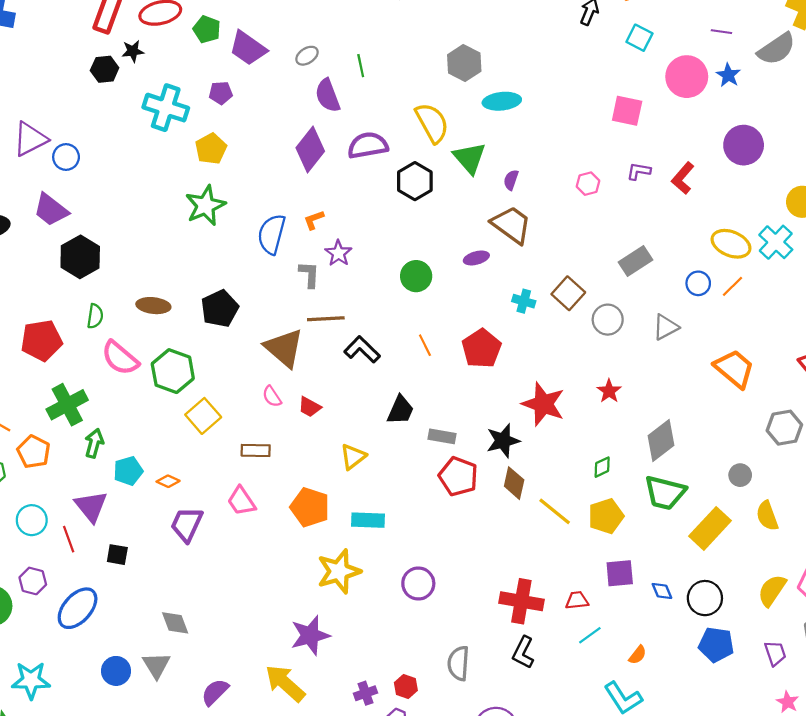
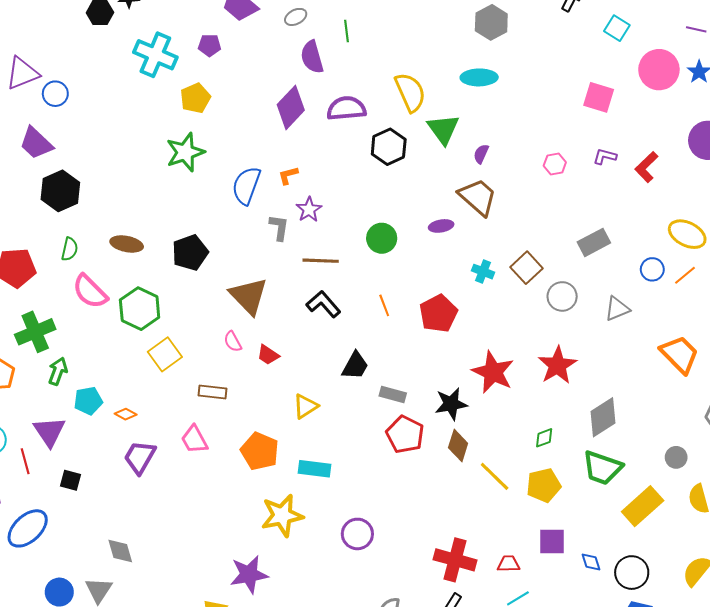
gray hexagon: (464, 63) -> (491, 22), moved
brown line: (326, 319) -> (321, 261), moved
red star: (609, 391) -> (557, 365), size x1.6

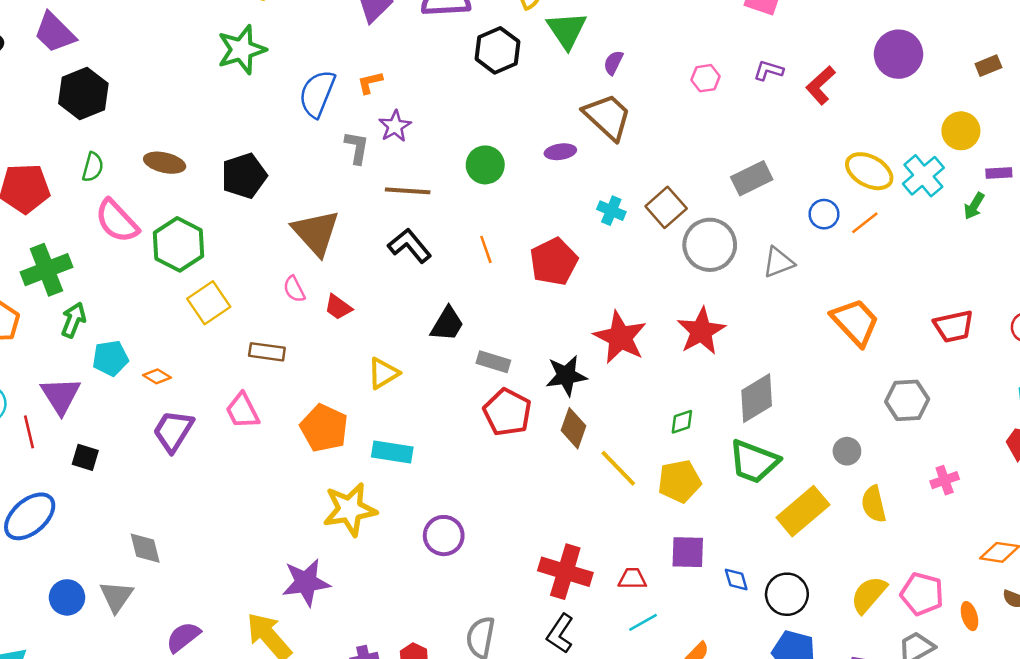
gray circle: (562, 296) -> (710, 245), size x1.4

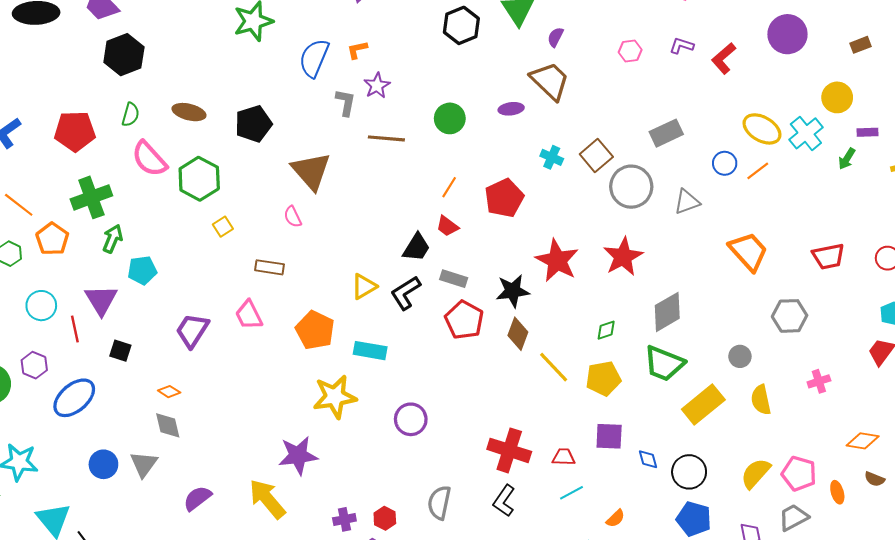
black L-shape: (410, 246) -> (406, 293), moved, turned -84
orange line: (486, 249) -> (449, 187), turned 50
yellow square: (209, 303) -> (223, 227), size x0.6
red trapezoid: (338, 307) -> (447, 226), moved
orange diamond: (157, 376) -> (169, 392), moved

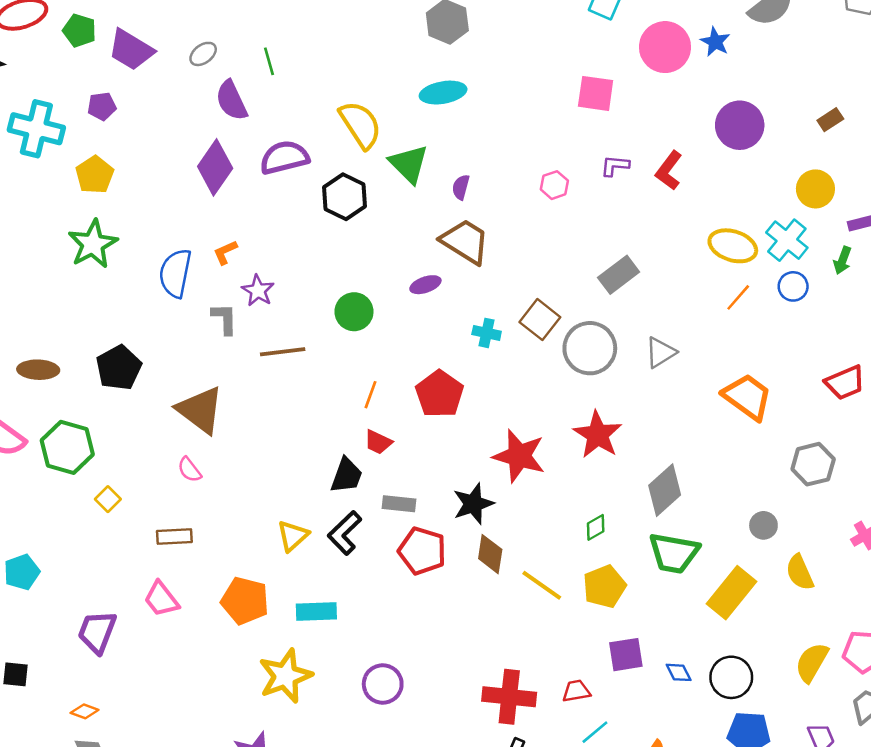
blue circle: (725, 163) -> (793, 286), moved

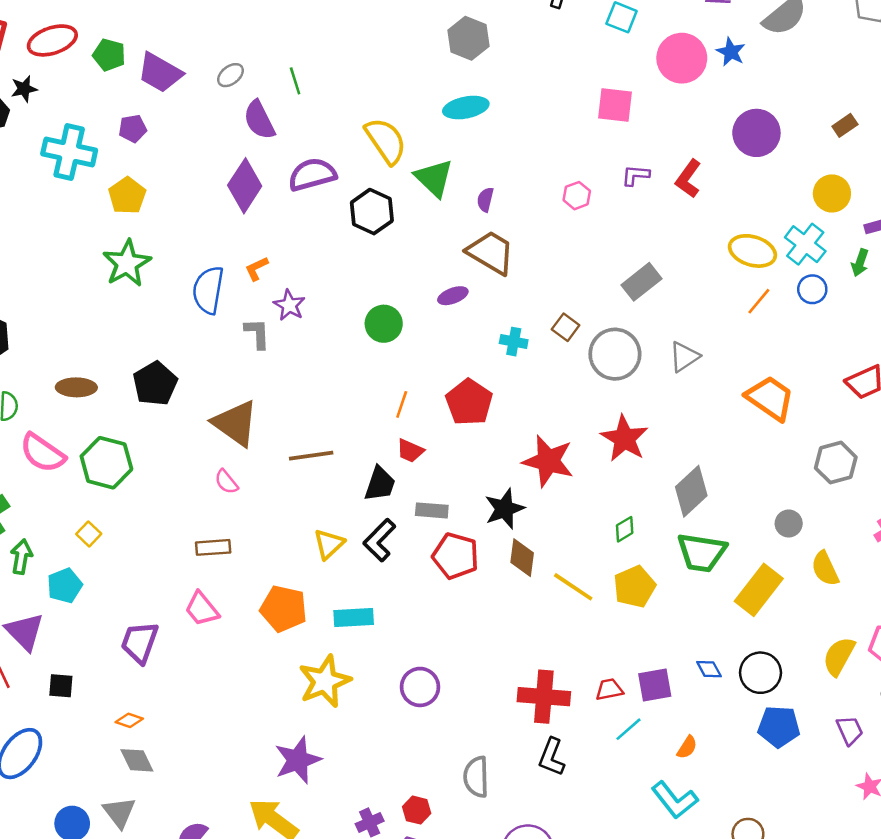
brown square: (540, 320) -> (566, 327), size x0.7
brown line: (283, 352) -> (311, 456), moved
yellow square: (108, 499) -> (89, 534), moved
purple square: (626, 655) -> (655, 685), moved

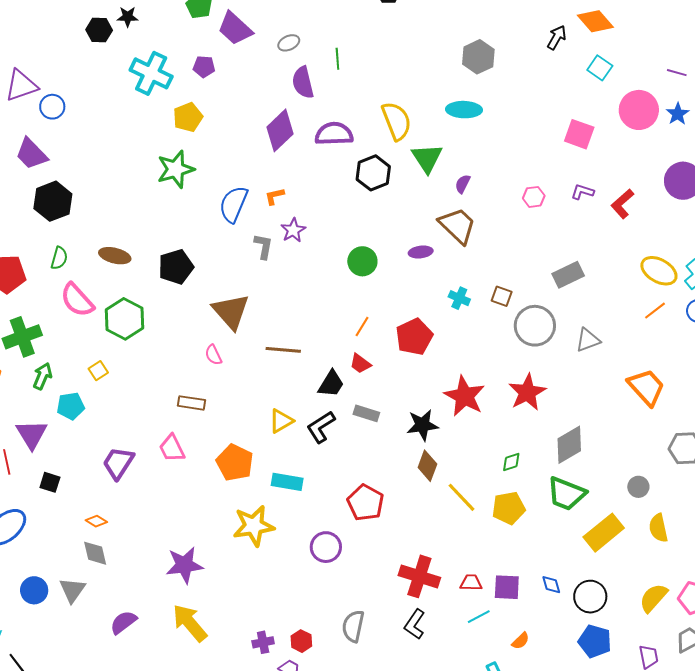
brown square: (566, 327) -> (502, 296), turned -30
red pentagon: (456, 556) -> (365, 503), moved
purple star: (298, 760) -> (184, 565), moved

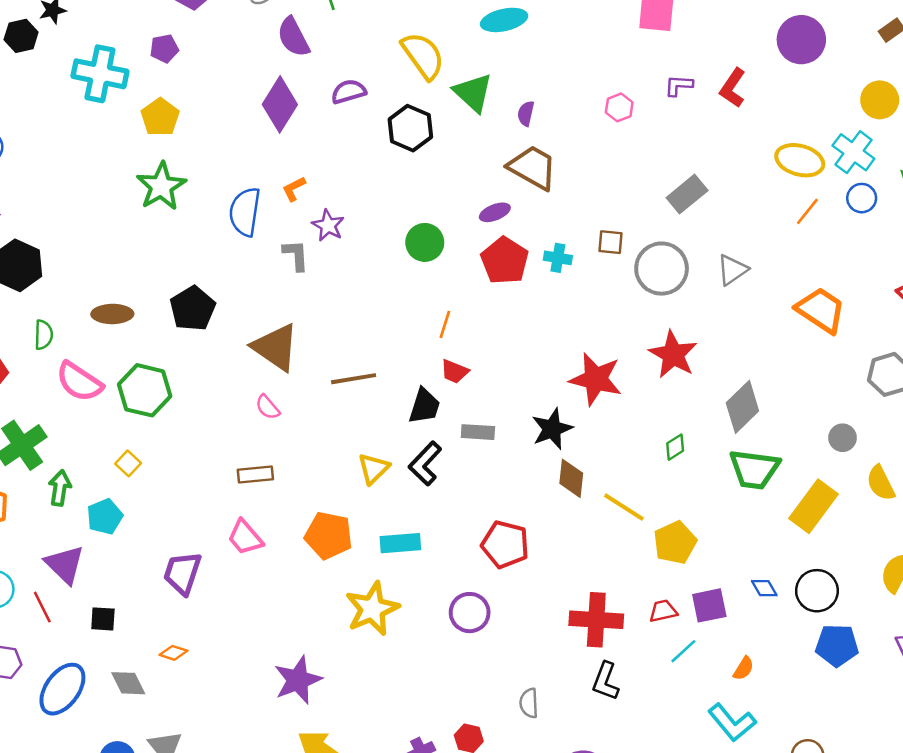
purple semicircle: (334, 134) -> (349, 92), size x0.7
red pentagon: (414, 337) -> (505, 261), moved
yellow pentagon: (509, 508) -> (675, 543), moved
gray diamond: (95, 553) -> (128, 683), moved
gray semicircle: (353, 626) -> (529, 703), size x0.7

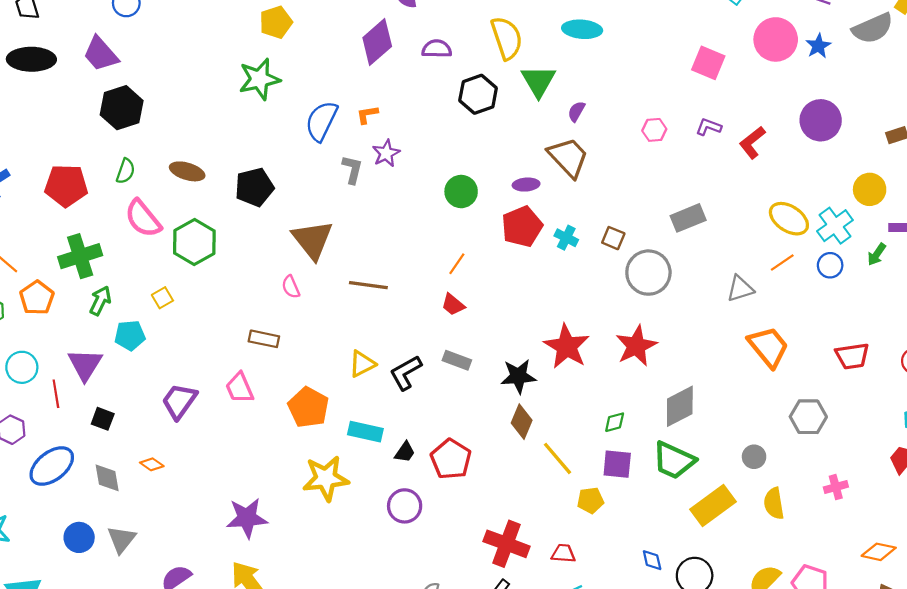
gray triangle: (732, 270) -> (740, 289), moved
black trapezoid: (424, 406) -> (405, 452), moved, size x0.7
yellow pentagon: (675, 543) -> (590, 500), size x0.7
purple square: (709, 605) -> (617, 464), moved

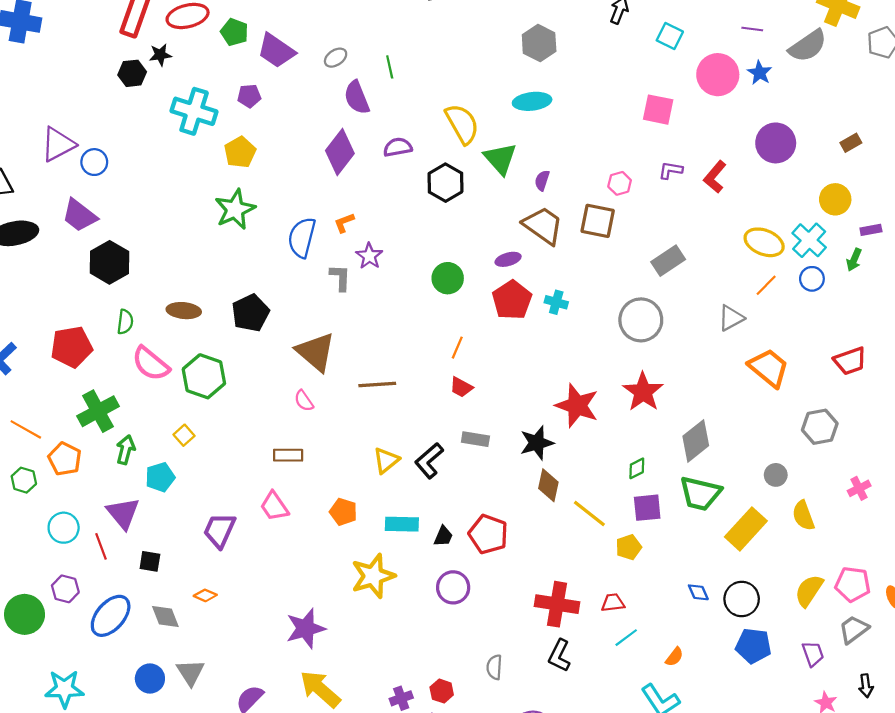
brown square: (613, 238) -> (598, 221), moved, size x1.6
orange pentagon: (308, 407) -> (343, 512), size x0.7

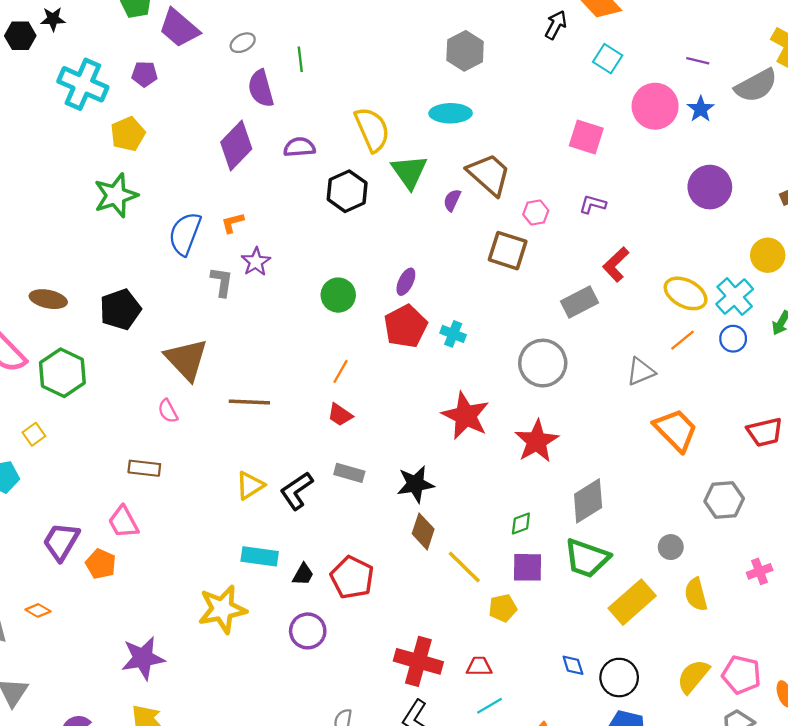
red L-shape: (715, 177) -> (616, 264), moved
brown trapezoid: (543, 225) -> (489, 174), moved
purple ellipse: (508, 259) -> (406, 282), turned -55
red star: (577, 406) -> (466, 416), moved
orange pentagon: (343, 512) -> (101, 564), moved

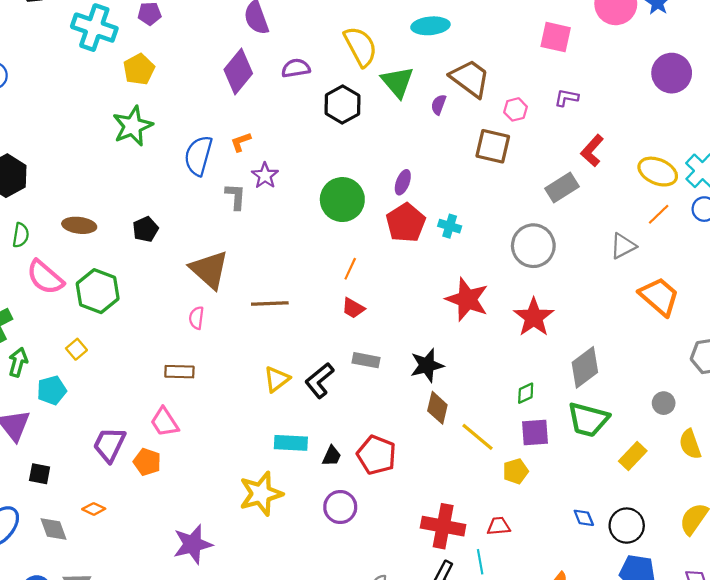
green circle: (338, 295) -> (342, 200), size x1.4
black pentagon: (120, 309) -> (145, 229), size x0.7
pink semicircle: (168, 411) -> (196, 318), turned 40
yellow rectangle: (632, 602) -> (633, 456), size x0.7
cyan line: (490, 706) -> (480, 562), moved, turned -65

